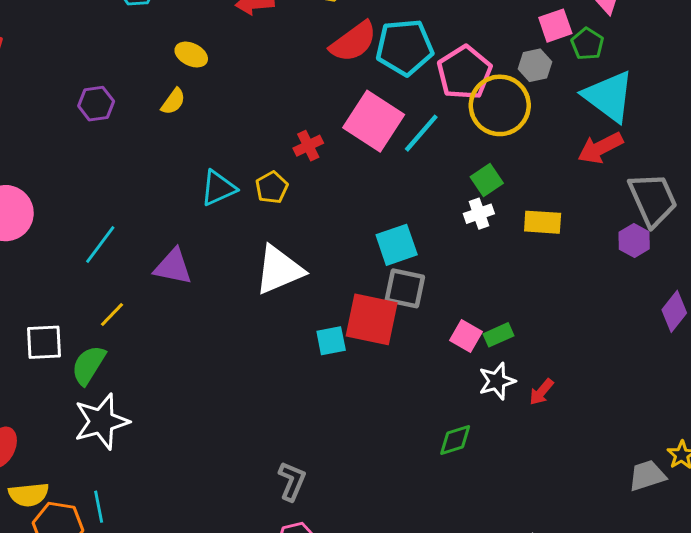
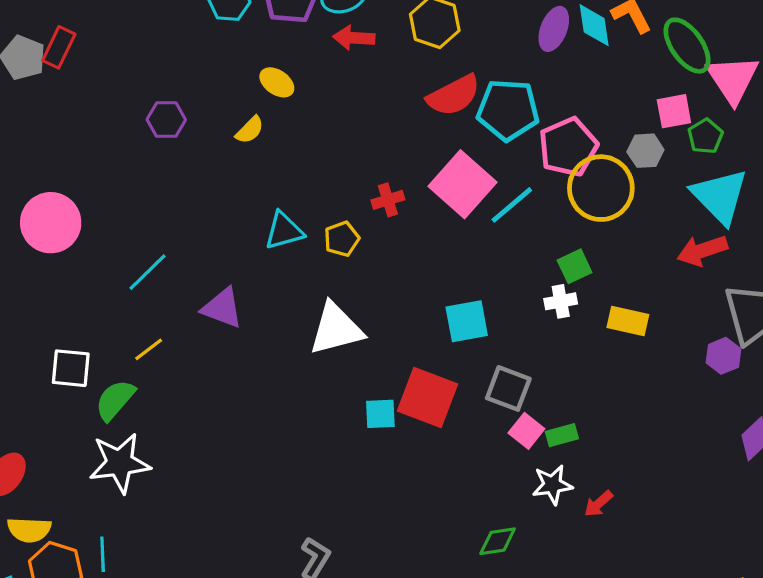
gray square: (405, 288) -> (508, 388), moved

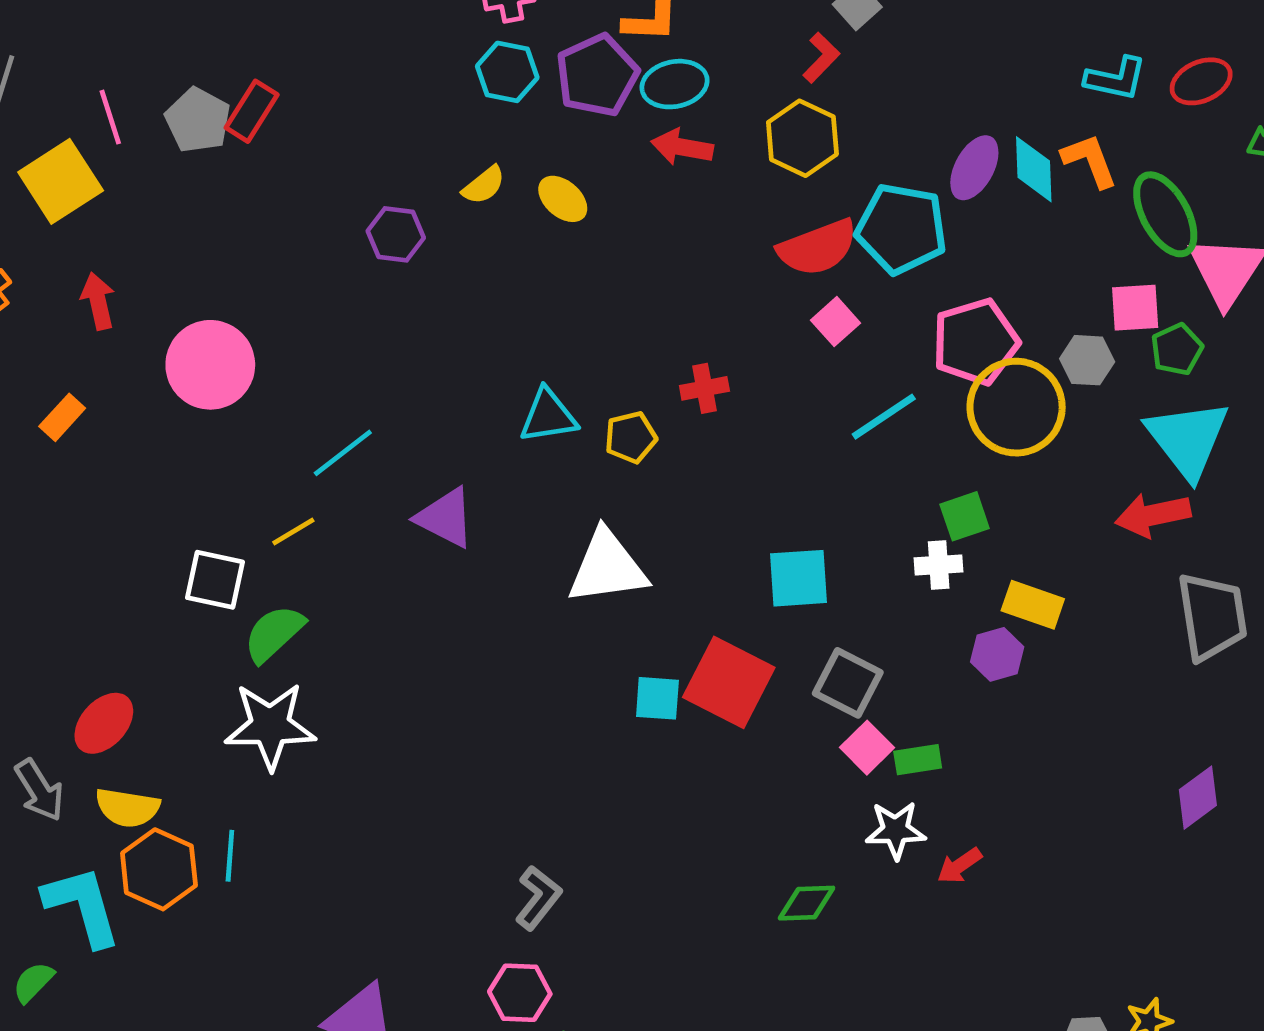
cyan pentagon: (508, 110) -> (901, 229), moved
yellow semicircle: (250, 130) -> (484, 185), moved
pink square: (462, 184) -> (836, 322), moved, size x0.5
yellow line: (149, 349) -> (293, 532), moved
purple hexagon: (723, 356) -> (997, 654), moved

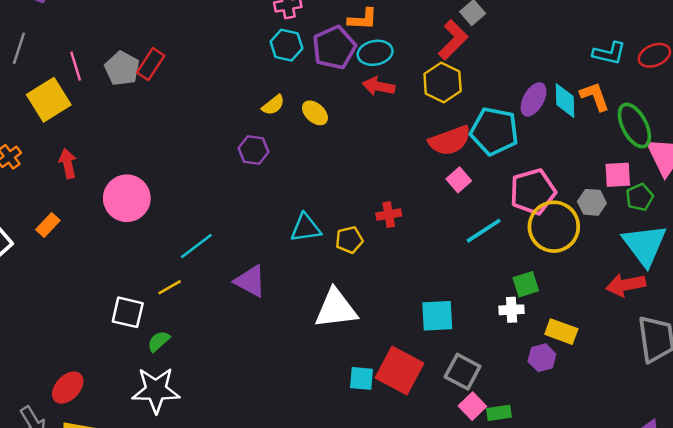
red L-shape: (821, 58) -> (453, 40), size x1.5
purple hexagon: (396, 234) -> (253, 150), moved
green semicircle: (274, 633) -> (159, 341), size x0.7

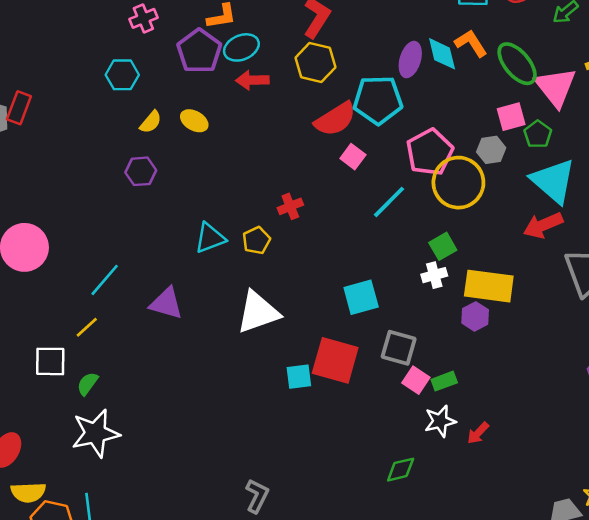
cyan hexagon: (286, 45) -> (122, 75), moved
yellow rectangle: (561, 332) -> (489, 286), size x1.5

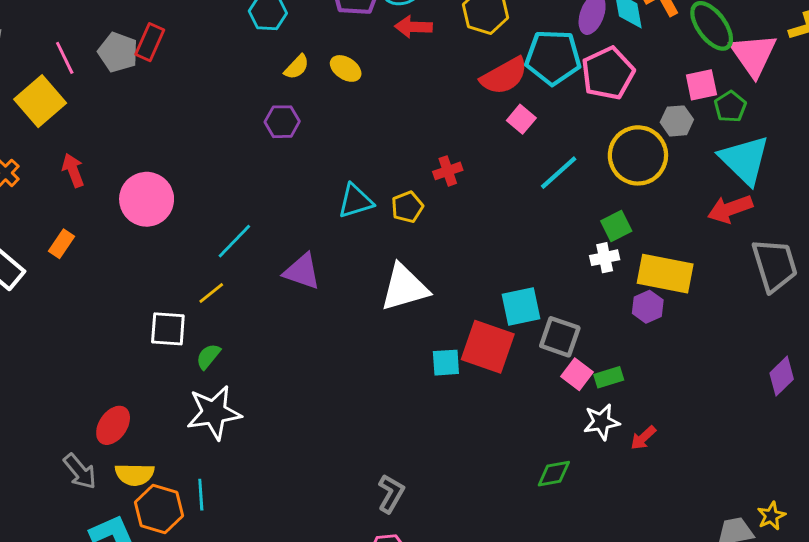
pink pentagon: (430, 152) -> (608, 73), moved
cyan square: (361, 297) -> (521, 306), moved

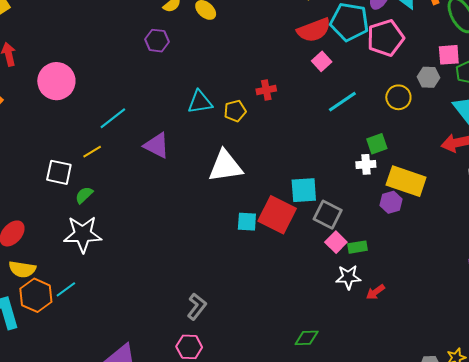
yellow circle: (638, 155) -> (398, 97), size x0.6
green diamond: (554, 474) -> (307, 338), moved
cyan line: (201, 495) -> (66, 289), turned 50

